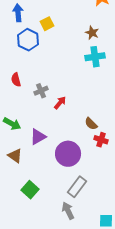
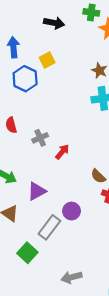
purple circle: (68, 154) -> (72, 211), size x0.6
gray rectangle: (77, 187) -> (49, 227), moved
gray arrow: (68, 211) -> (72, 277), turned -78

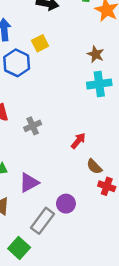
red arrow: (62, 152) -> (78, 141), moved

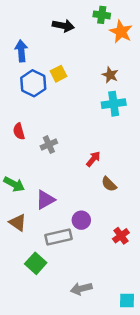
yellow square: (40, 43) -> (59, 74), moved
red cross: (107, 186) -> (121, 236), moved, turned 35
gray rectangle: (43, 221) -> (59, 237), turned 40

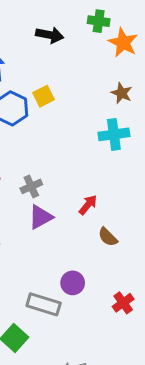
brown star: (110, 75) -> (122, 93), moved
purple triangle: (45, 200) -> (40, 217), moved
gray rectangle: (59, 237) -> (44, 304), turned 30

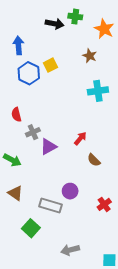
green cross: (99, 21) -> (75, 17), moved
brown star: (122, 93) -> (90, 56), moved
gray cross: (31, 186) -> (33, 132), moved

